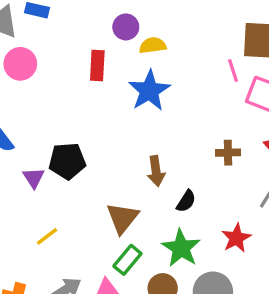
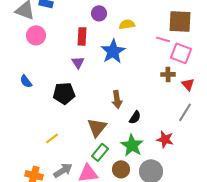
yellow semicircle: (153, 45) -> (127, 24), moved
pink line: (233, 71) -> (163, 39), turned -56
brown cross: (228, 153) -> (168, 74), moved
purple triangle: (34, 178) -> (78, 62), moved
red star: (236, 238) -> (165, 139), turned -30

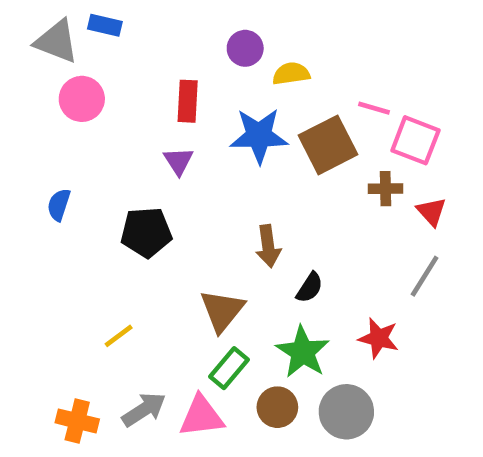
purple circle: (99, 13) -> (245, 48), moved
brown square: (180, 21) -> (328, 145), moved, turned -30
blue star: (113, 51) -> (259, 136), turned 30
blue semicircle: (26, 81) -> (59, 205), turned 56

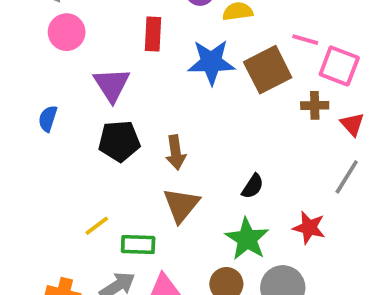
purple triangle: (178, 161) -> (112, 85), moved, size x1.5
brown arrow: (268, 246) -> (176, 152), moved
green rectangle: (229, 368) -> (138, 245), moved, turned 52

